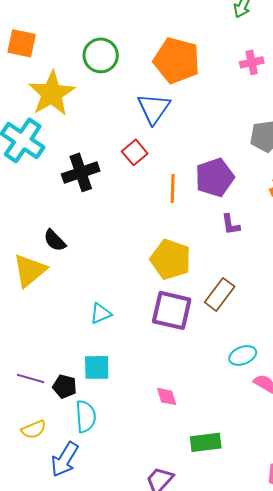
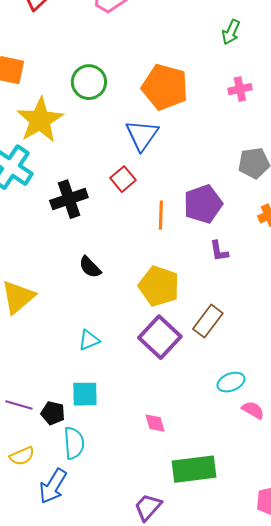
black semicircle: (55, 240) -> (90, 267), moved
purple square: (172, 310) -> (160, 337), turned 30
green rectangle: (206, 442) -> (194, 469), size x1.4

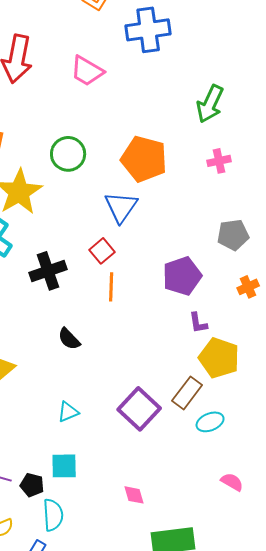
green arrow: (231, 32) -> (210, 104), size x1.5
orange line: (161, 215) -> (111, 287), moved
yellow pentagon: (159, 286) -> (219, 358), moved
cyan ellipse: (231, 382) -> (210, 422), moved

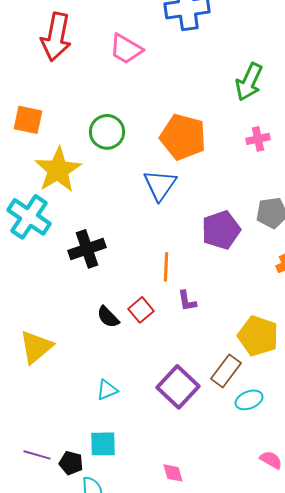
red square: (102, 251) -> (141, 310), moved
purple pentagon: (182, 276) -> (221, 230), moved
orange line: (111, 287) -> (166, 267), moved
purple L-shape: (198, 323) -> (187, 301), moved

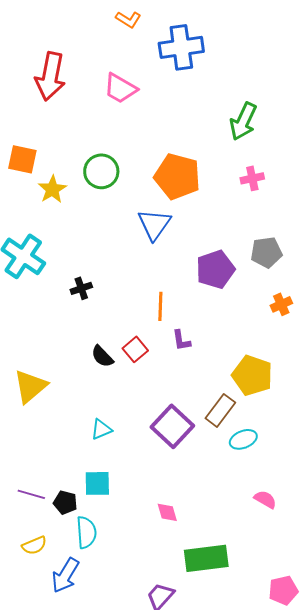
yellow star: (58, 170) -> (52, 189), moved, size x0.6
black cross: (87, 249) -> (81, 288), size x0.6

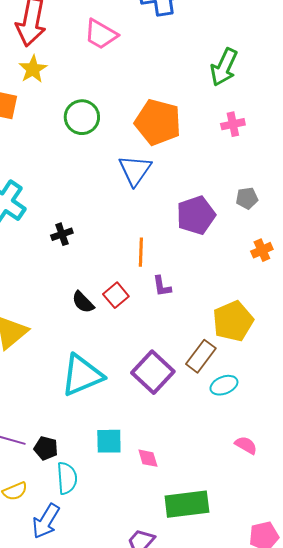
yellow star: (52, 189) -> (33, 69), moved
gray pentagon: (266, 252) -> (247, 198), size x0.7
yellow pentagon: (252, 375) -> (233, 321), turned 30
cyan triangle: (101, 429) -> (82, 375), size x2.0
cyan square: (97, 483) -> (109, 441), moved

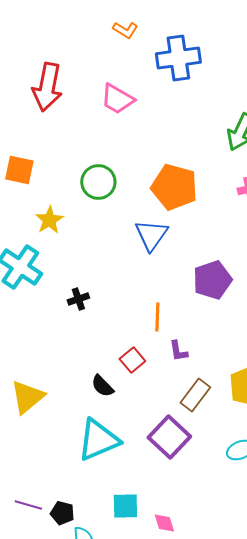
yellow star: (33, 69) -> (49, 220), moved
black semicircle: (83, 302) -> (102, 386), moved
brown rectangle: (201, 356) -> (195, 395), moved

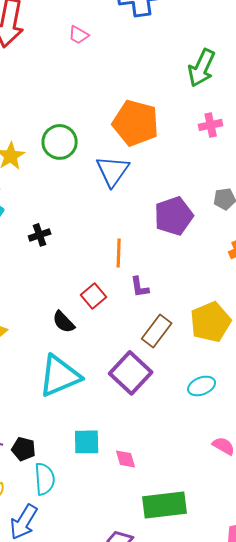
pink trapezoid: (117, 99) -> (79, 35), size x0.6
green circle: (98, 182) -> (60, 142), moved

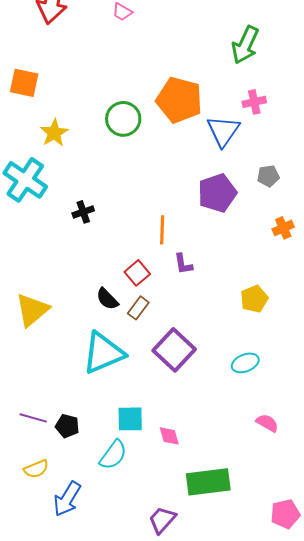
green circle: (60, 142) -> (123, 119), moved
blue triangle: (113, 171) -> (223, 131), moved
yellow pentagon: (211, 322) -> (254, 299), size x0.7
brown rectangle: (157, 331) -> (138, 308), moved, size x0.7
cyan semicircle: (45, 479) -> (113, 455), moved, turned 40

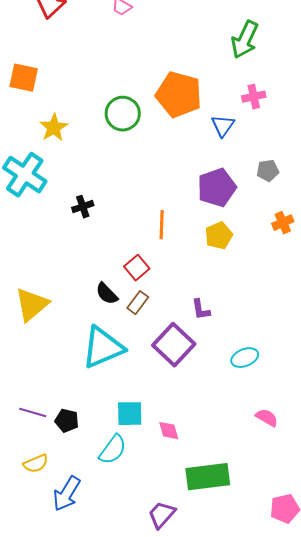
blue triangle: (223, 131) -> (223, 126), size x0.7
purple L-shape: (183, 264) -> (201, 310), moved
yellow pentagon: (254, 299) -> (219, 236), moved

